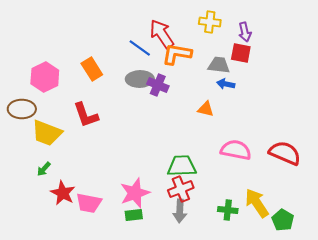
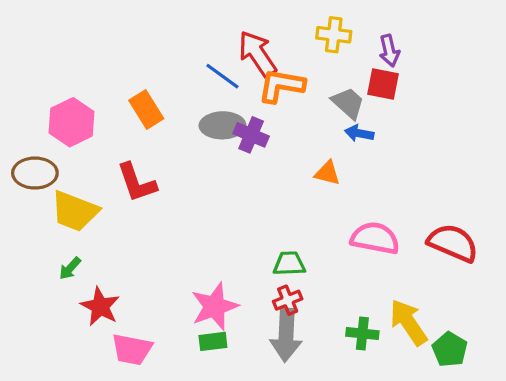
gray trapezoid: (219, 65) -> (348, 103), turned 35
green trapezoid: (182, 166) -> (289, 264), size x0.7
red cross: (181, 189) -> (288, 300), size x0.7
pink trapezoid: (89, 203) -> (132, 349), moved
gray arrow: (180, 211) -> (286, 335), size x1.4

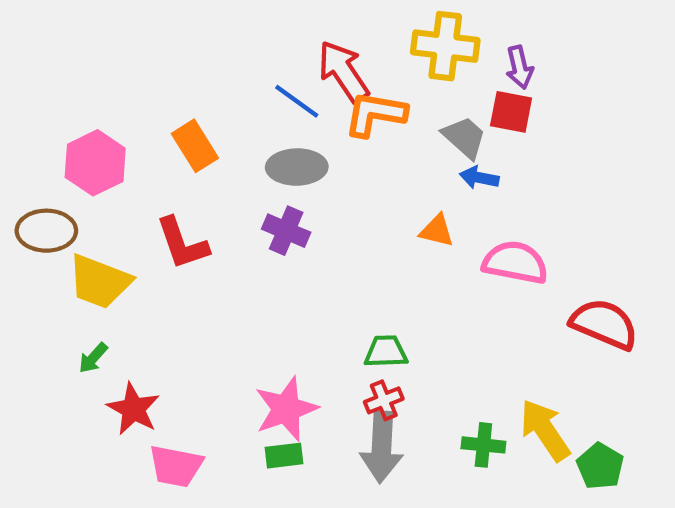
yellow cross: (334, 35) -> (445, 46), size x1.4
purple cross: (251, 135) -> (286, 231), moved
pink semicircle: (375, 238) -> (515, 262), moved

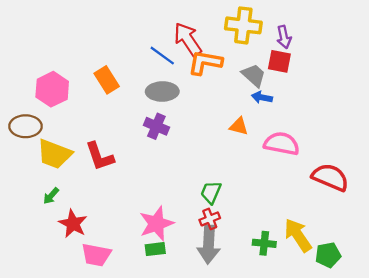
red L-shape: (182, 243) -> (100, 156), moved
green trapezoid: (386, 352) -> (211, 192), turned -65
green pentagon: (600, 466) -> (328, 255), turned 30

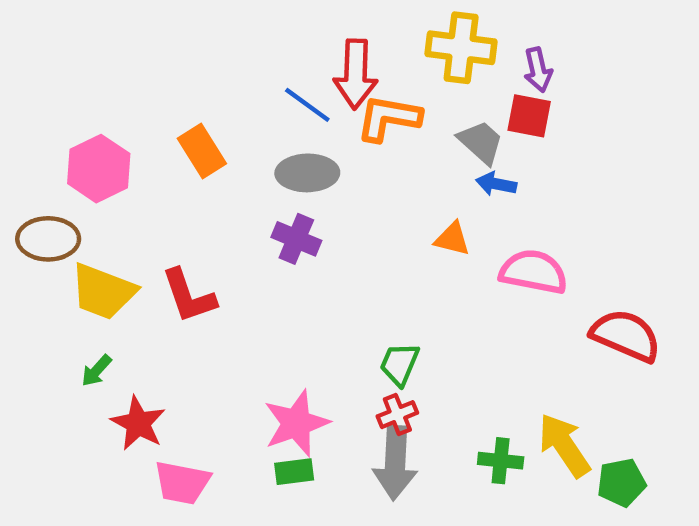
red arrow: (188, 39) -> (356, 74), turned -144

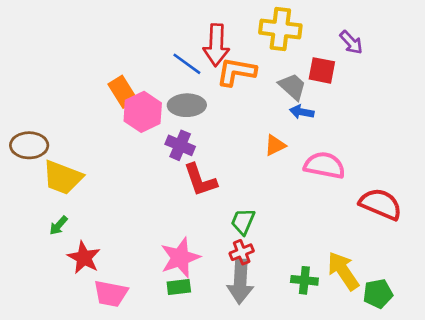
purple arrow: (538, 70) -> (351, 42), moved, turned -30
pink hexagon: (99, 169) -> (143, 112), moved
orange triangle: (452, 239) -> (275, 145), turned -40
red L-shape: (189, 296) -> (200, 180), moved

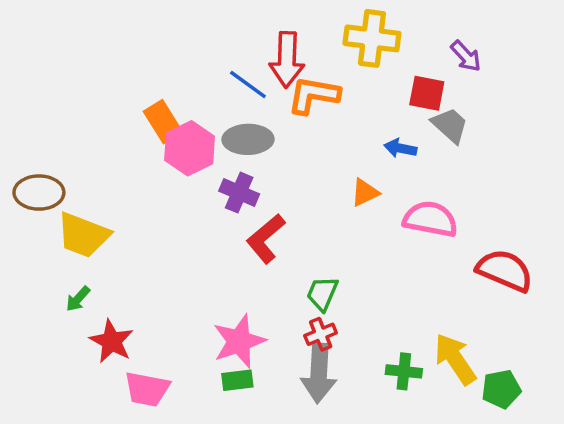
gray trapezoid: (292, 86) -> (450, 125), moved
red L-shape: (200, 180) -> (266, 239), turned 69

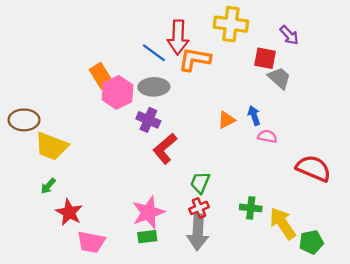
blue arrow: (400, 148) -> (254, 115), moved, turned 60
pink semicircle: (430, 219) -> (267, 136), size x0.6
green cross: (404, 371) -> (251, 208), moved

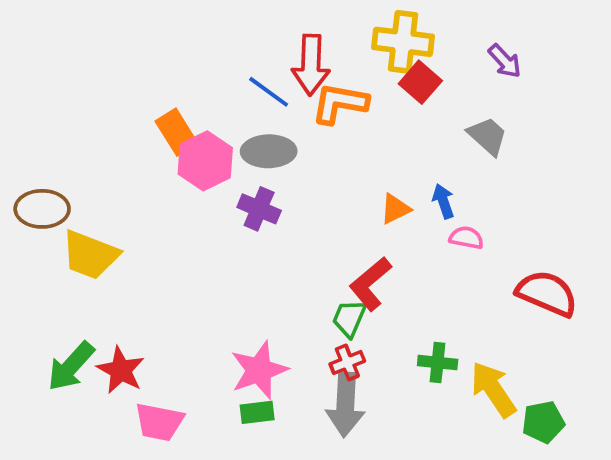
red square: (265, 58) -> (420, 82), moved, turned 30
red L-shape: (165, 149) -> (370, 284), moved
green arrow: (48, 186) -> (71, 366), moved, size x1.8

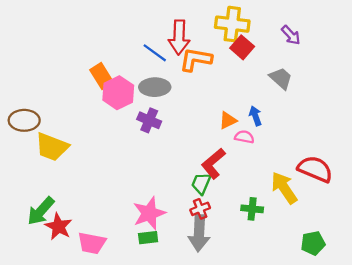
pink semicircle: (466, 238) -> (244, 137), moved
red star: (121, 370) -> (58, 227), moved
yellow arrow: (493, 389) -> (284, 188), moved

